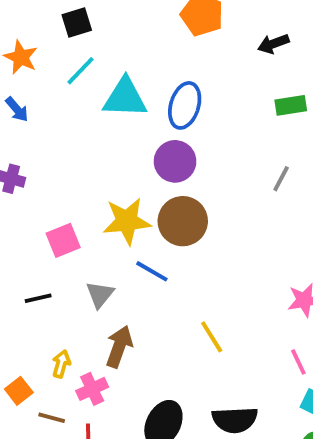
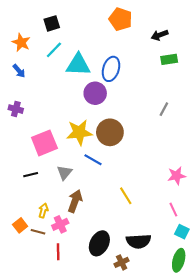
green rectangle: (291, 105) -> (169, 59), moved
purple circle: (175, 161) -> (95, 93), moved
pink square: (63, 240) -> (44, 143), size x1.4
brown line: (52, 418) -> (38, 232), moved

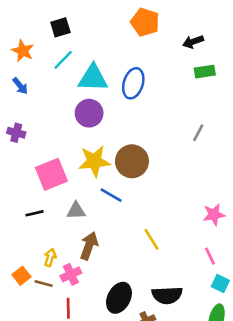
purple circle: (95, 93) -> (89, 113), moved
gray triangle: (64, 173) -> (76, 211), turned 49

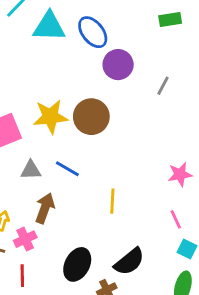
blue ellipse: (133, 83) -> (93, 32), turned -56
purple circle: (89, 113) -> (118, 65), moved
blue line: (111, 195) -> (67, 169), moved
yellow line: (151, 239) -> (112, 201), turned 35
black semicircle: (167, 295) -> (129, 262), turned -36

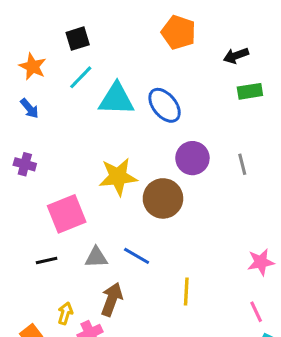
purple circle: (118, 65) -> (192, 158), moved
gray line: (163, 86) -> (242, 164), turned -42
yellow star: (50, 117) -> (118, 177), moved

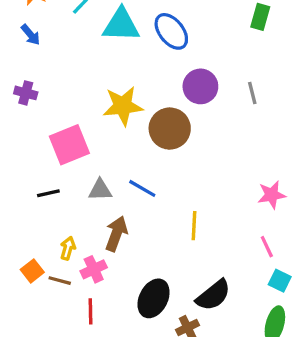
green rectangle: (250, 91) -> (260, 17), turned -65

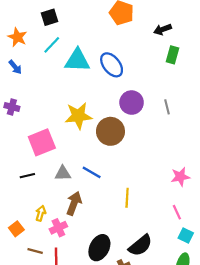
brown line: (60, 281) -> (35, 251), moved

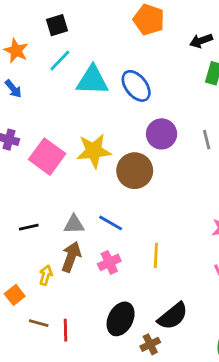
pink square: (42, 142) -> (47, 157), moved, turned -32
brown arrow: (74, 203) -> (71, 257), moved
pink cross: (58, 228) -> (109, 262), moved

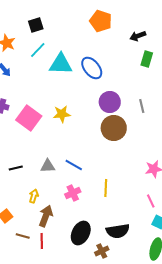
yellow star: (94, 151) -> (62, 114), size x0.7
brown circle: (135, 171) -> (114, 128), moved
brown arrow: (71, 257) -> (46, 216), moved
yellow arrow: (46, 275) -> (34, 196), moved
black semicircle: (173, 316) -> (118, 231), turned 30

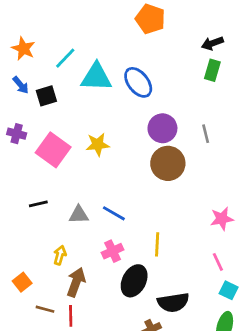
black square: (36, 25) -> (46, 96), moved
black arrow: (138, 36) -> (212, 43), moved
black line: (16, 168) -> (38, 204), moved
black ellipse: (81, 233) -> (134, 281), moved

